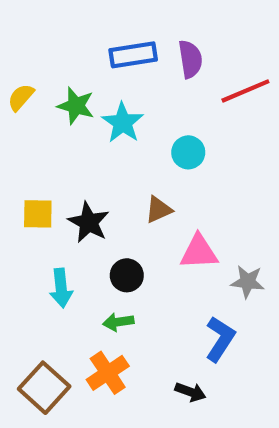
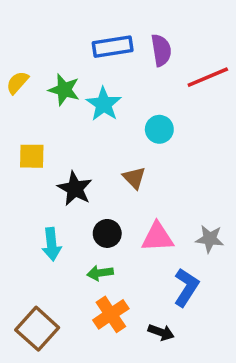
brown triangle: (159, 210) -> (134, 178), turned -50
yellow square: (38, 214) -> (32, 156), moved
pink triangle: (199, 252) -> (158, 237), moved
orange cross: (108, 373) -> (111, 314), moved

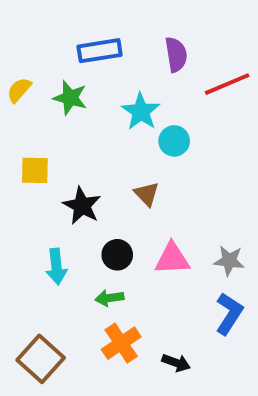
blue rectangle: (113, 47) -> (100, 51), moved
cyan star: (104, 104) -> (141, 112), moved
blue L-shape: (186, 287) -> (229, 314), moved

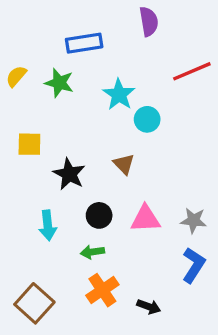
purple semicircle: (176, 55) -> (149, 22), moved

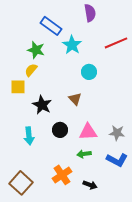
blue rectangle: (84, 43) -> (51, 26), turned 45
yellow semicircle: (16, 76) -> (31, 70), moved
cyan star: (119, 94) -> (72, 45), moved
green arrow: (92, 252) -> (84, 154), moved
blue L-shape: (194, 265) -> (117, 160), turned 85

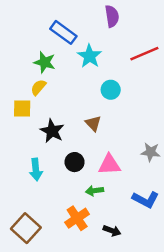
gray star: (117, 133) -> (151, 152), moved
green arrow: (84, 154) -> (94, 191), moved

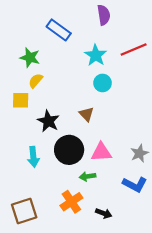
cyan star: (89, 56) -> (96, 55), moved
green star: (45, 62) -> (30, 58), moved
gray star: (151, 152) -> (139, 153), moved, turned -30
black circle: (75, 162) -> (69, 150), size x1.6
brown square: (26, 228) -> (24, 211), turned 30

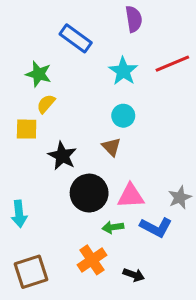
cyan circle: (103, 83) -> (123, 116), moved
cyan arrow: (33, 157) -> (19, 214), moved
blue L-shape: (135, 184) -> (156, 227), moved

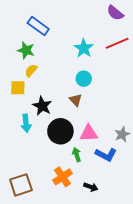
purple semicircle: (134, 19) -> (115, 13), moved, turned 138
blue rectangle: (76, 38) -> (38, 26), moved
cyan arrow: (19, 214) -> (26, 123), moved
green arrow: (113, 227) -> (77, 155), turned 80

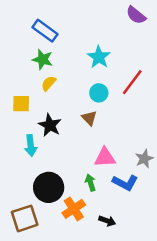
red line: (117, 43) -> (132, 82), moved, turned -30
green star: (26, 50) -> (43, 59), moved
yellow semicircle: (31, 71) -> (49, 83), moved
black circle: (60, 131) -> (49, 187), moved

